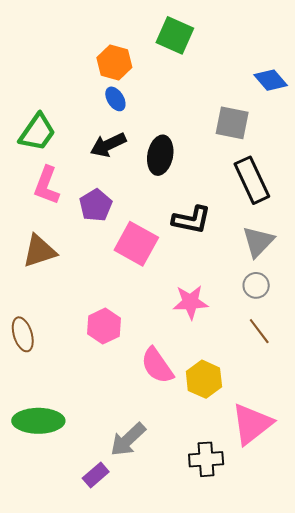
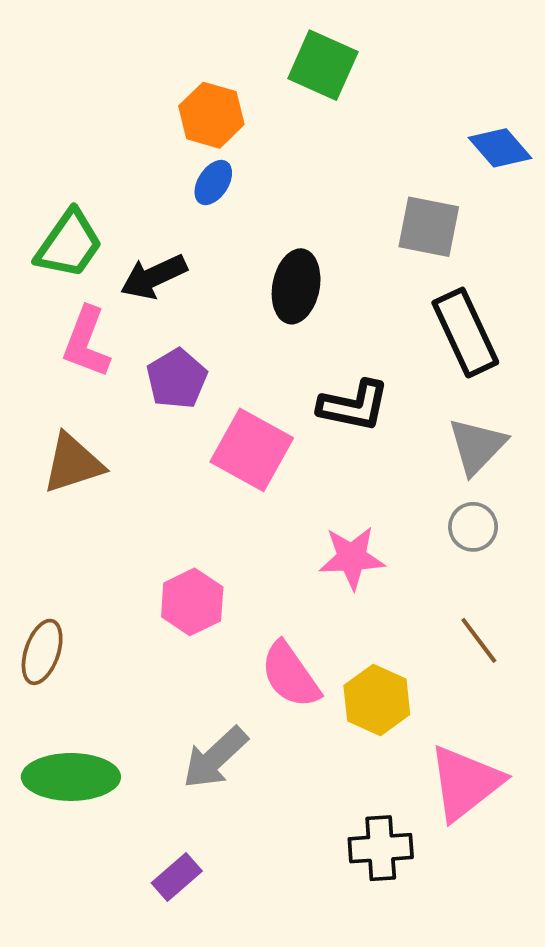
blue ellipse: (115, 99) -> (213, 183), turned 65
black arrow: (108, 145) -> (154, 277), moved
brown line: (259, 331) -> (479, 640), moved
brown ellipse: (23, 334) -> (42, 652), moved, turned 36
gray arrow: (128, 440) -> (215, 758), moved

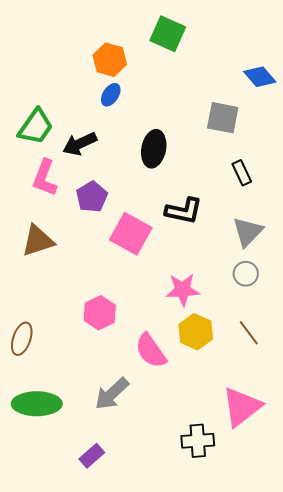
black rectangle: (465, 333) -> (242, 173), size x0.6
yellow hexagon: (377, 700) -> (196, 332), moved

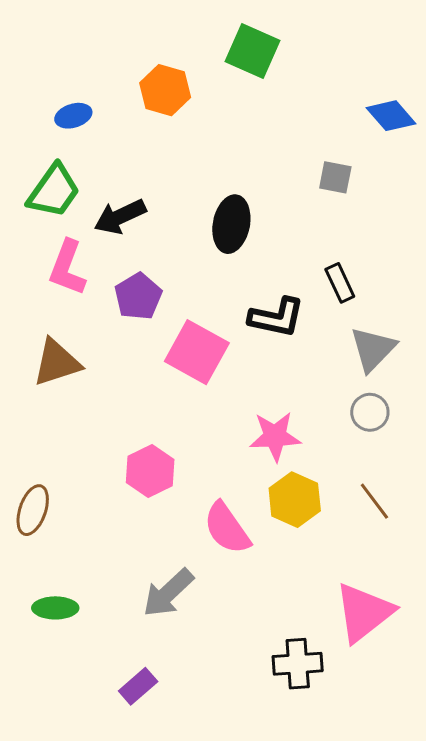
blue ellipse: (111, 95) -> (73, 116), moved, turned 40
gray square: (223, 118) -> (335, 177), size x0.7
black rectangle: (242, 173) -> (340, 283), moved
green ellipse: (37, 404) -> (55, 608), size x0.6

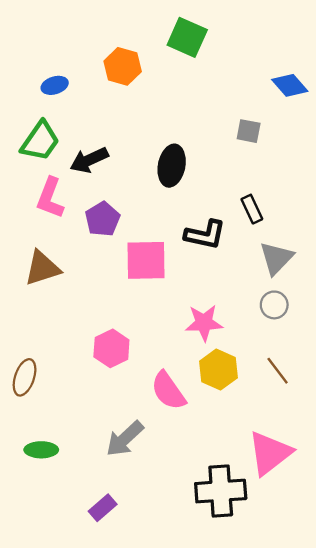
pink square: (197, 352) -> (146, 260), turned -30
black cross: (298, 664) -> (221, 491), size x1.4

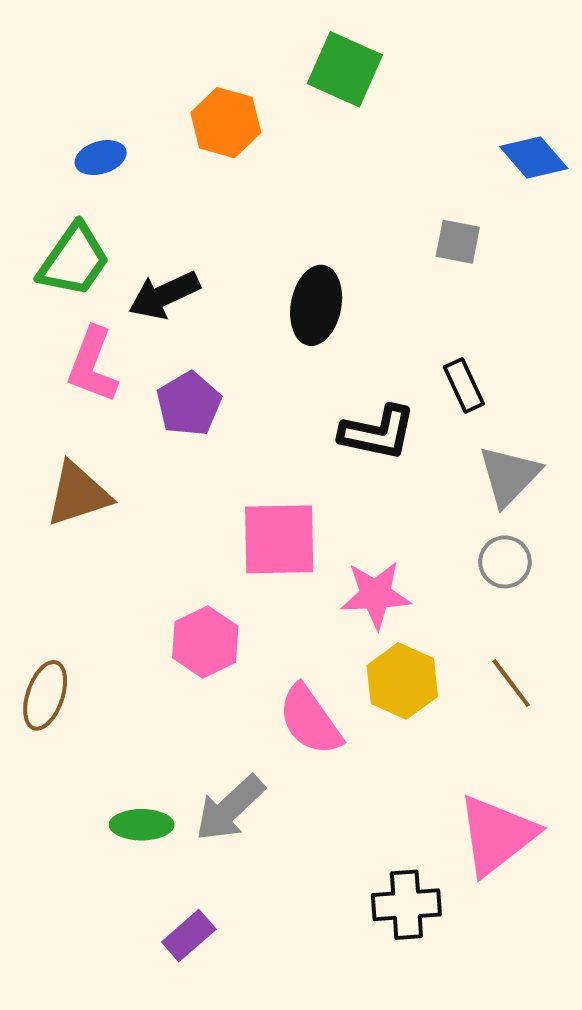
pink square: (146, 260) -> (279, 539), moved
green ellipse: (41, 450) -> (142, 825), moved
black cross: (221, 491) -> (406, 905), size x0.7

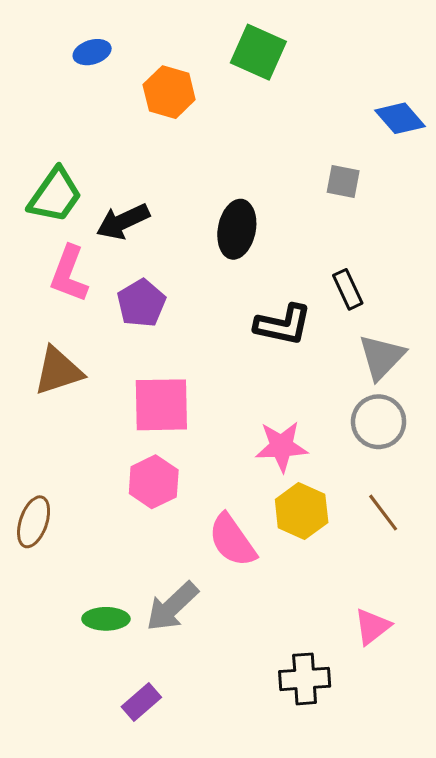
blue ellipse: (101, 158) -> (92, 52), moved
pink square: (279, 539) -> (161, 405), moved
gray circle: (505, 562) -> (379, 422), size x1.4
pink triangle: (497, 835) -> (372, 627), size x0.6

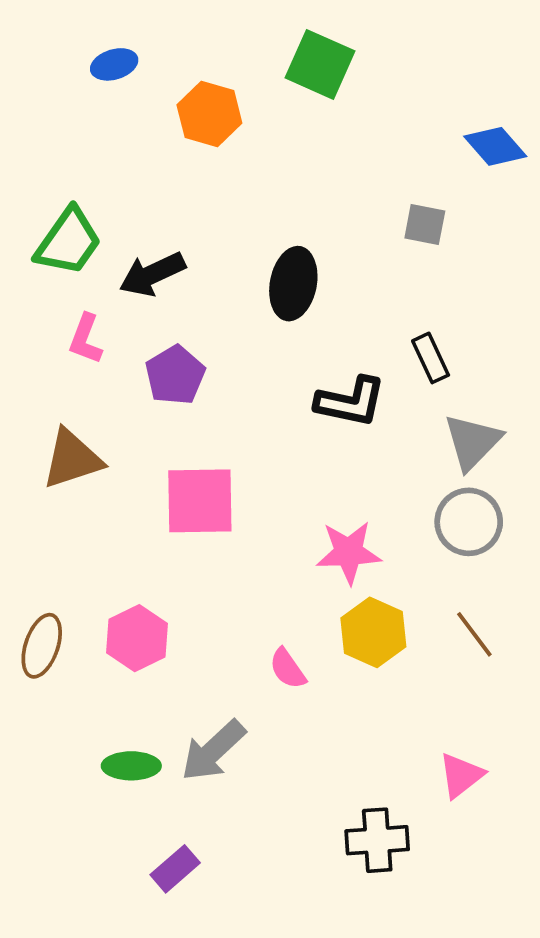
pink L-shape: (69, 274) -> (86, 339), size x0.7
pink hexagon: (154, 482) -> (137, 638), moved
pink semicircle: (232, 540) -> (288, 669), size x0.6

